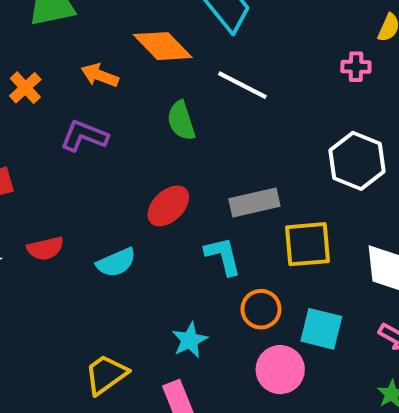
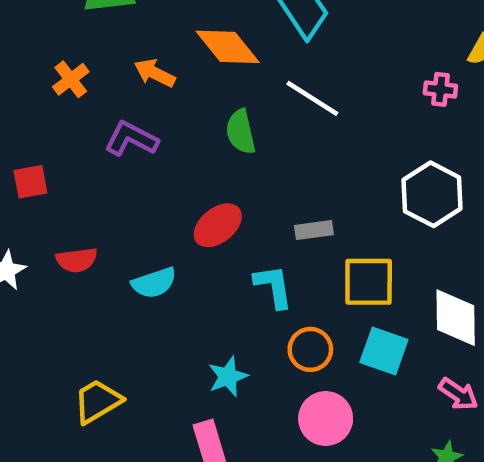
gray rectangle: (254, 202) -> (314, 230), size x0.7
cyan square: (321, 329) -> (384, 351), moved
yellow trapezoid: (106, 374) -> (98, 401), moved

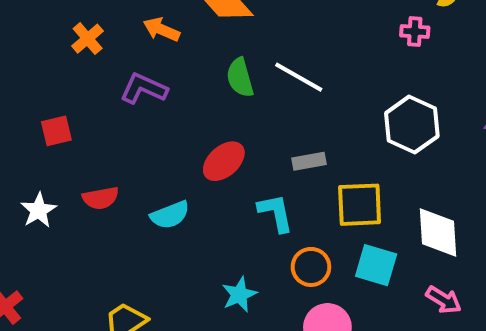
white line: (312, 98) -> (299, 77), moved

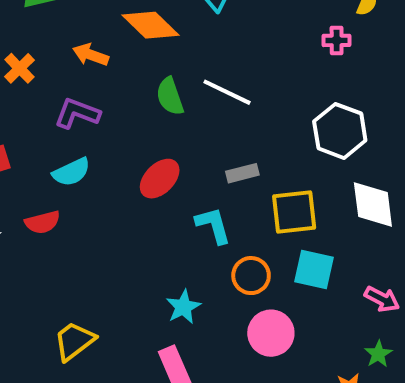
cyan semicircle: (170, 215) -> (71, 172), moved
white diamond: (438, 233) -> (373, 205), moved

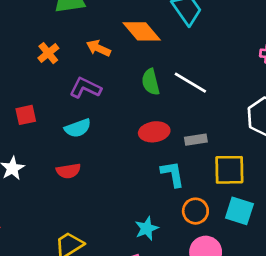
red ellipse: (160, 179) -> (154, 132), moved, turned 32
red semicircle: (42, 222) -> (68, 171), moved

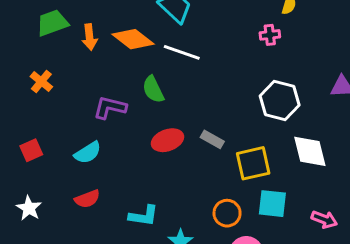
orange arrow: (98, 48) -> (90, 37), moved, turned -110
white line: (190, 83) -> (182, 52), moved
purple L-shape: (85, 88) -> (110, 108), moved
gray rectangle: (196, 140) -> (212, 139), turned 50
cyan L-shape: (172, 174) -> (144, 216), moved, turned 120

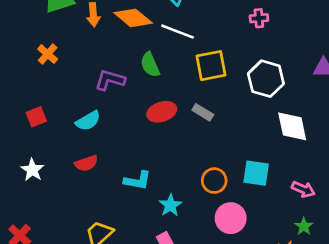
yellow square: (253, 163) -> (211, 66), moved

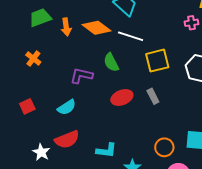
gray rectangle: (203, 112) -> (153, 96), turned 35
red semicircle: (86, 163) -> (67, 139), size x1.4
white star: (32, 170) -> (41, 152), moved

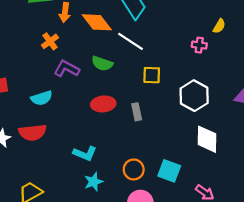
orange cross: (33, 59) -> (50, 41), moved
yellow square: (157, 61) -> (152, 75), size x0.7
green semicircle: (111, 62) -> (102, 64), turned -60
cyan L-shape: (106, 150) -> (85, 153), moved

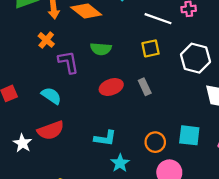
white line: (130, 41) -> (158, 19), moved
purple L-shape: (67, 69) -> (68, 62), turned 65
cyan semicircle: (42, 98) -> (51, 96), turned -114

